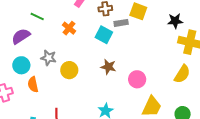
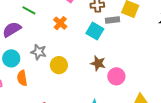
pink circle: (137, 79) -> (116, 76), moved

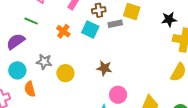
cyan square: (95, 31) -> (90, 29), moved
pink circle: (116, 76) -> (118, 95), moved

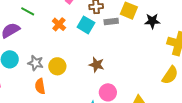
black star: (169, 19) -> (152, 21), moved
gray star: (44, 62) -> (36, 63), moved
orange semicircle: (30, 89) -> (40, 86), moved

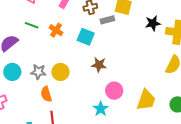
green line: (28, 11) -> (32, 25), moved
black star: (152, 21) -> (153, 23), moved
cyan square: (86, 25) -> (86, 37), moved

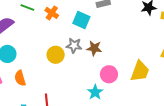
gray star: (38, 72) -> (74, 46), moved
orange semicircle: (46, 94) -> (20, 78), moved
yellow trapezoid: (146, 100) -> (140, 71), moved

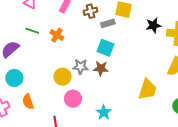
cyan square: (81, 20) -> (106, 48), moved
pink circle: (109, 74) -> (73, 99), moved

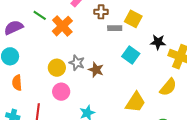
orange cross: (57, 35) -> (62, 26), size x1.5
cyan square: (106, 48) -> (131, 55), moved

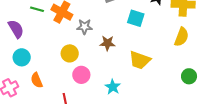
purple semicircle: (14, 27) -> (16, 29), turned 102
gray star: (77, 63) -> (85, 27), moved
yellow trapezoid: (135, 102) -> (140, 60), moved, turned 95

